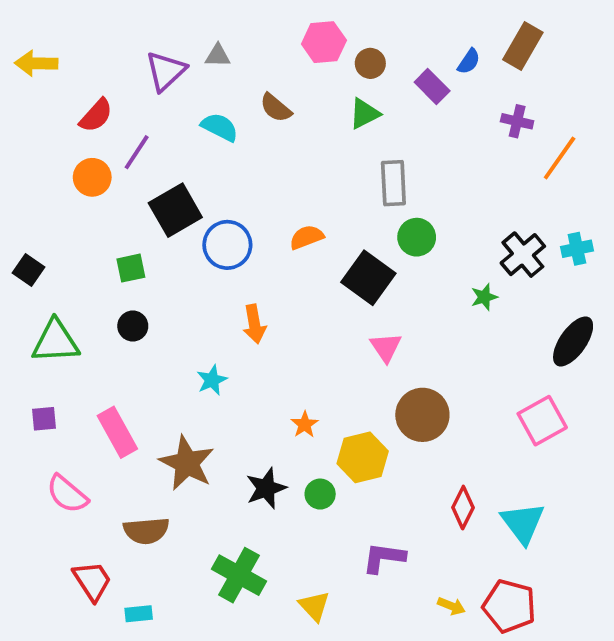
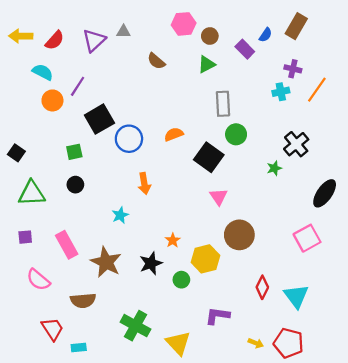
red semicircle: (96, 116) -> (55, 40), moved
cyan semicircle: (220, 127) -> (43, 72), moved
cyan cross: (577, 249) -> (281, 92), moved
black star: (266, 488) -> (151, 263), moved
yellow triangle: (314, 606) -> (178, 343), size x1.4

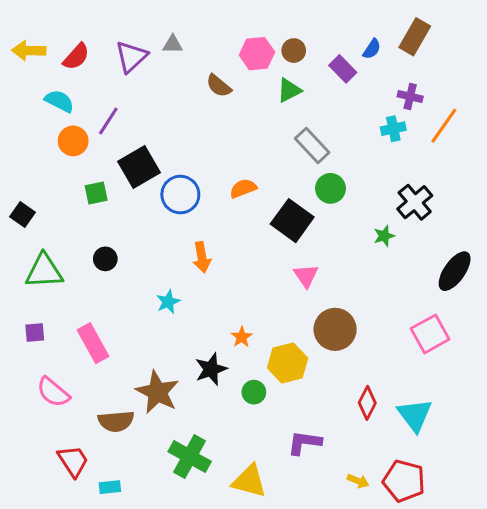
pink hexagon: (184, 24) -> (257, 54), moved
gray rectangle: (223, 104) -> (312, 146), turned -40
green square: (74, 152) -> (96, 193), moved
brown star: (106, 262) -> (157, 392), moved
yellow triangle: (178, 343) -> (249, 481), turned -32

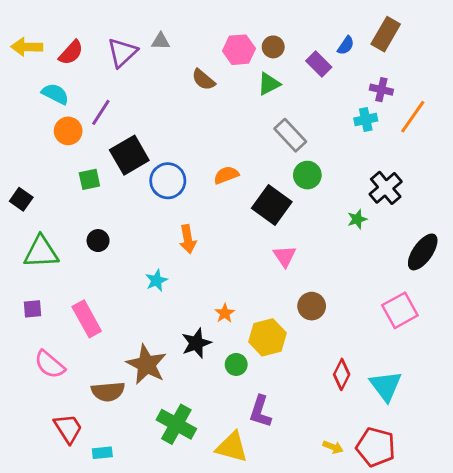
brown circle: (335, 329) -> (312, 306), size x0.7
purple L-shape: (304, 443) -> (260, 411), moved, turned -80

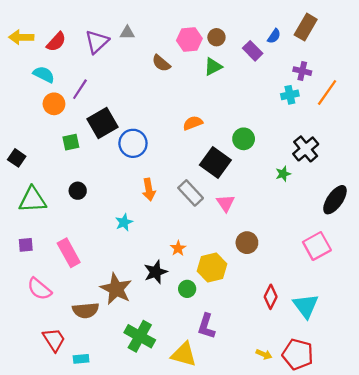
gray rectangle: (290, 135) -> (191, 193), moved
orange semicircle: (226, 175) -> (193, 123), moved

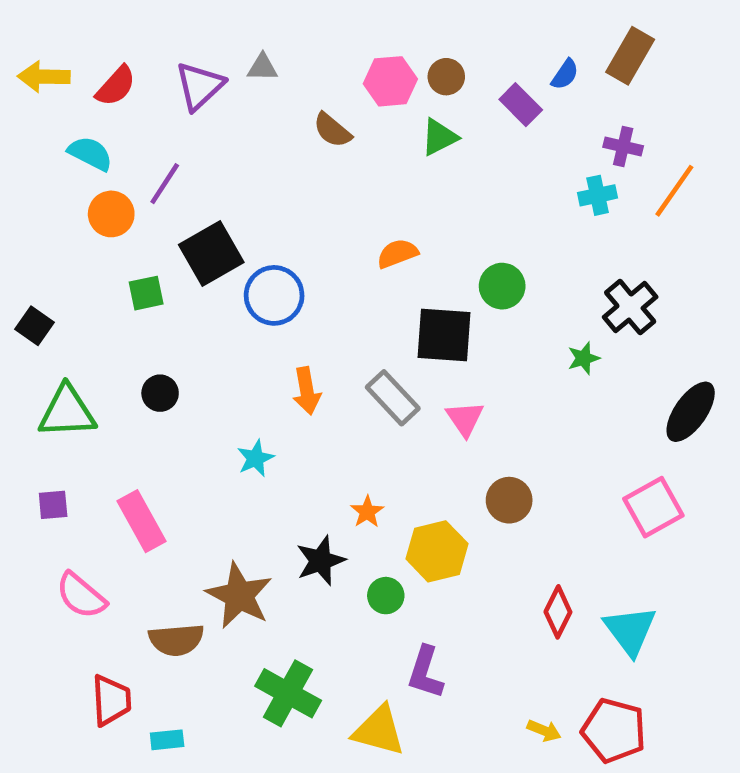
black square: (215, 163) -> (444, 335), turned -32
red trapezoid: (54, 340) -> (111, 700), turned 30

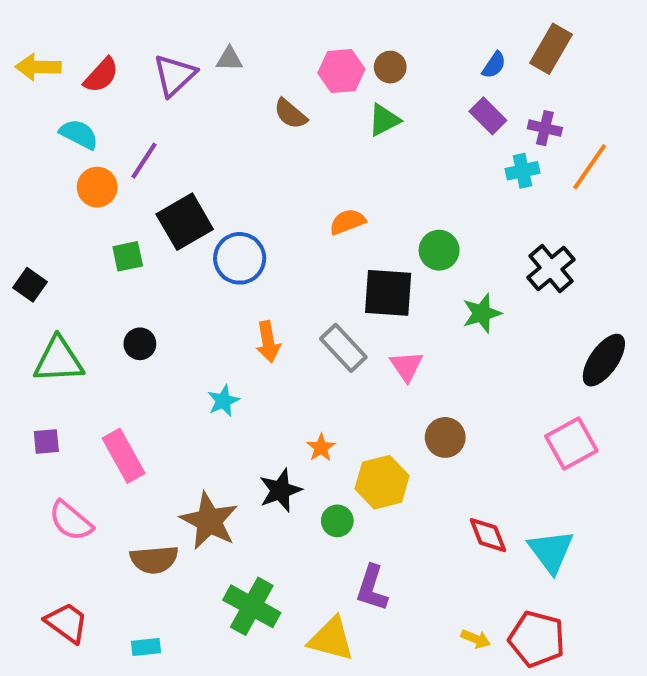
purple rectangle: (521, 105) -> (488, 116), moved
green star: (584, 358) -> (482, 313), moved, size x1.4
red diamond: (558, 612) -> (488, 535), turned -48
red trapezoid: (111, 700) -> (67, 623), moved, turned -51

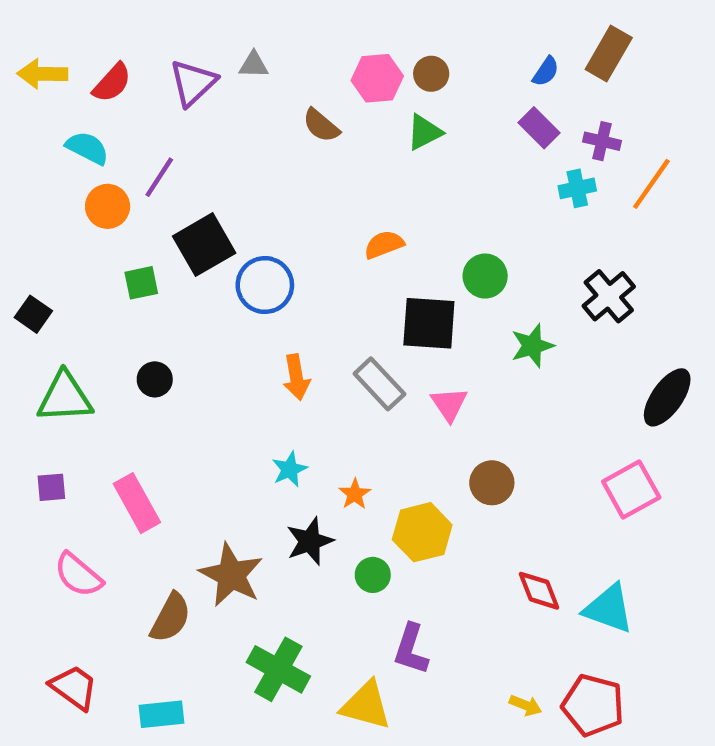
cyan star: (223, 401) -> (290, 469), moved
cyan triangle: (551, 551) -> (609, 609), turned -33
brown semicircle: (154, 560) -> (170, 618), turned -57
cyan rectangle: (146, 647) -> (161, 714), size x1.4

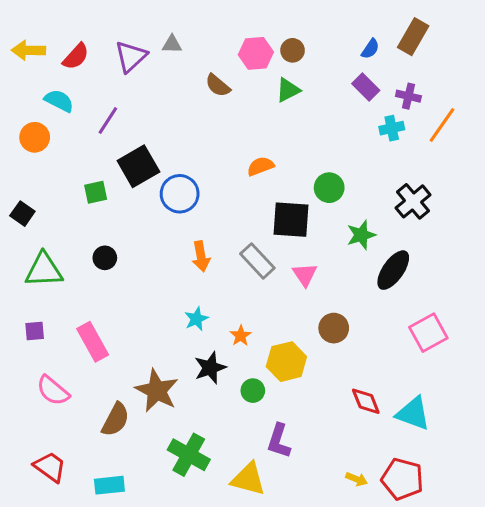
orange circle: (108, 206) -> (35, 137), moved
black ellipse: (667, 397) -> (393, 270), moved

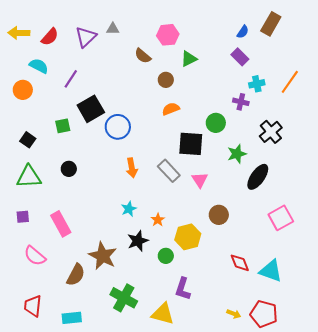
brown circle: (293, 50) -> (166, 80), moved
purple cross: (408, 96) -> (241, 102), moved
black square: (22, 214) -> (28, 140), moved
red trapezoid: (50, 467) -> (33, 306), turned -120

